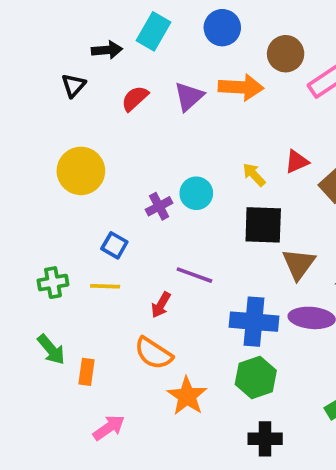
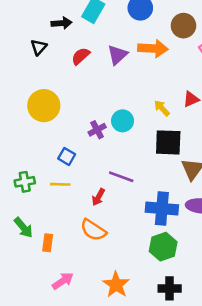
orange star: (187, 396) -> (116, 285), moved

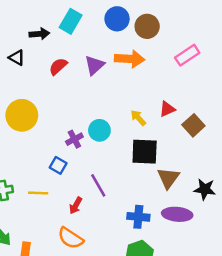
brown circle: (183, 26) -> (147, 26), moved
black triangle: (39, 47) -> (17, 58), turned -42
blue square: (67, 156) -> (58, 165), moved
purple line: (121, 177) -> (98, 185), turned 40
blue cross: (162, 208) -> (138, 217), size x0.7

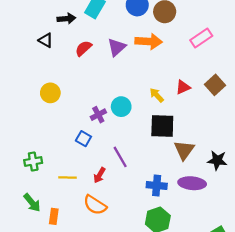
yellow circle: (22, 115) -> (50, 93), size x0.7
brown square: (193, 125) -> (215, 85), moved
yellow line: (38, 193) -> (67, 178), moved

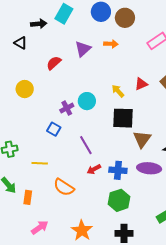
orange arrow: (149, 41) -> (111, 44), size x0.6
red semicircle: (83, 48) -> (54, 63), moved
red arrow: (99, 175) -> (94, 169), moved, turned 32

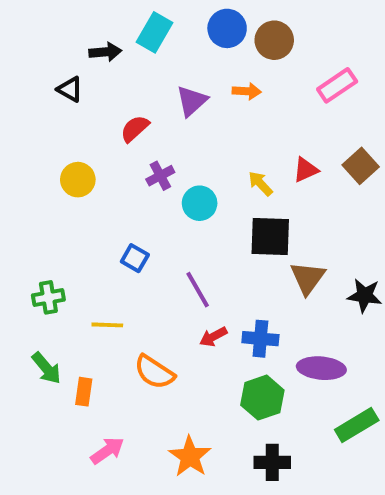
purple cross: (67, 108) -> (160, 176), moved
purple ellipse: (149, 168) -> (321, 368), moved

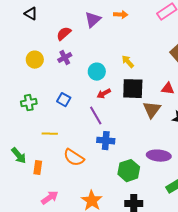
red triangle: (306, 170) -> (168, 89), moved, turned 32
purple cross: (160, 176) -> (65, 58), moved
green cross: (48, 297) -> (29, 103), moved
red arrow: (213, 337) -> (104, 94), moved
blue cross: (260, 339) -> (106, 141), moved

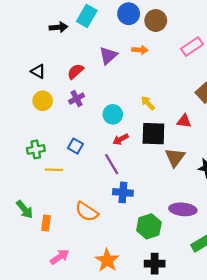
black triangle: (31, 14) -> (38, 71), moved
red triangle: (168, 89) -> (184, 121), moved
yellow line: (50, 134) -> (54, 170), moved

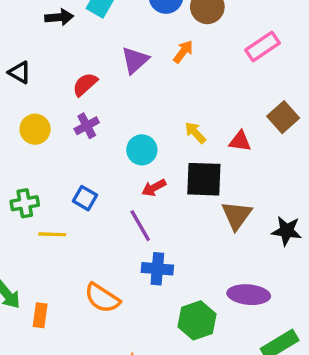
orange arrow: (140, 50) -> (183, 52), turned -56
black triangle: (38, 71) -> (20, 72), moved
red triangle: (184, 121) -> (240, 141), moved

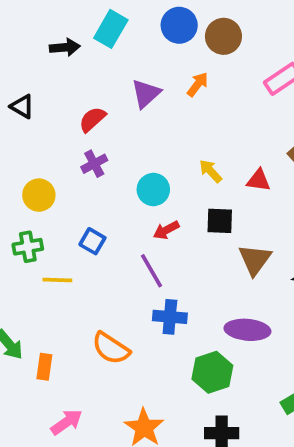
yellow circle: (35, 129) -> (39, 195), moved
black square: (204, 179) -> (220, 221), size x0.7
purple ellipse: (249, 295) -> (247, 330), moved

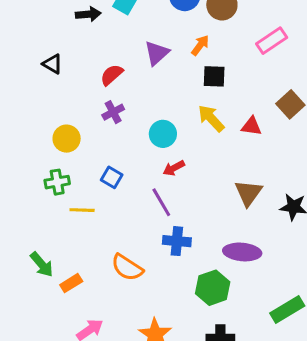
yellow arrow: (211, 171) -> (211, 118), size x1.4
black square: (220, 221) -> (214, 76), moved
orange rectangle: (44, 367) -> (71, 283), turned 50

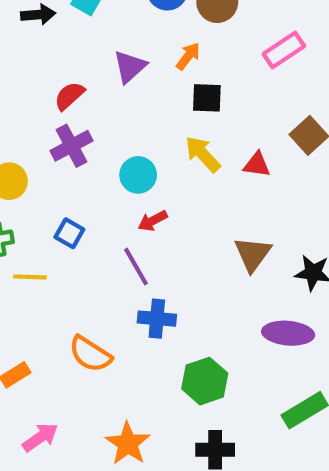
purple cross: (113, 112) -> (71, 146), size x1.4
purple ellipse: (242, 252) -> (288, 333), moved

